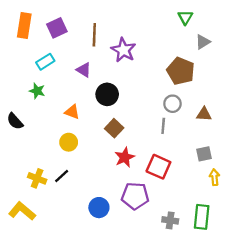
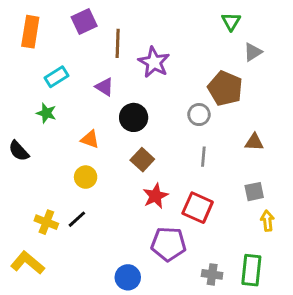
purple square: (57, 28) -> (84, 21), moved
gray circle: (172, 104) -> (199, 115), moved
blue circle: (99, 208) -> (128, 277), moved

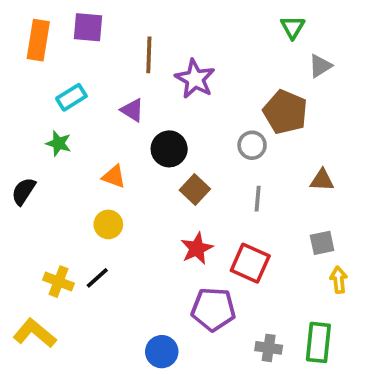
purple square: (84, 21) -> (88, 27), moved, turned 30
black semicircle: (19, 151) -> (24, 191), turned 75
brown square: (142, 160) -> (195, 189), moved

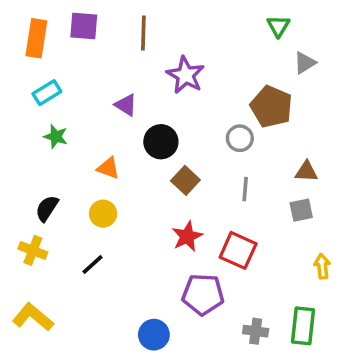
brown line: (149, 55) -> (143, 33), moved
cyan rectangle: (71, 97) -> (47, 93), moved
black semicircle: (24, 191) -> (47, 208), moved
gray square: (322, 243) -> (301, 210), moved
yellow cross: (59, 282) -> (33, 250), moved

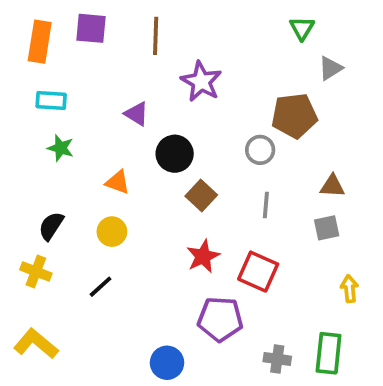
cyan rectangle: (47, 93) -> (51, 100), turned 36
brown pentagon: (271, 107) -> (294, 116), turned -30

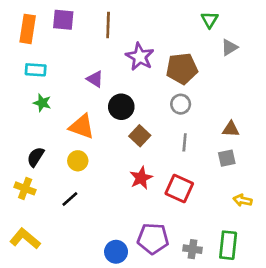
brown pentagon: (294, 116) -> (182, 69), moved
orange triangle: (118, 182) -> (82, 127), size x1.5
yellow arrow: (349, 289) -> (243, 200), turned -72
purple pentagon: (220, 319) -> (153, 239), moved

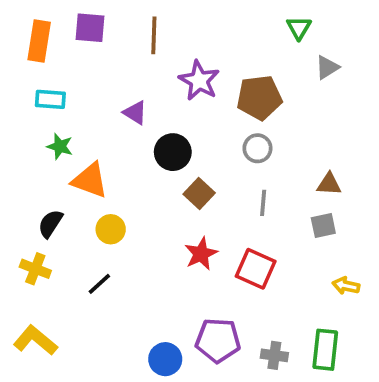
orange triangle: (82, 127) -> (90, 180), moved

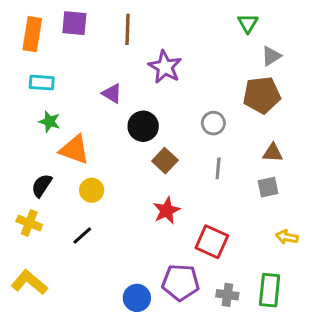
brown pentagon: (259, 97) -> (262, 95), moved
red square: (256, 269) -> (212, 242), moved

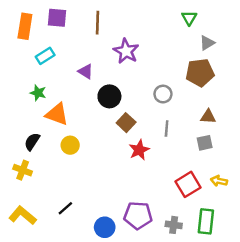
cyan rectangle: (42, 83) -> (45, 56), moved, turned -36
red star: (167, 211) -> (139, 150), moved
black line: (82, 235) -> (65, 208), moved
red square: (212, 242) -> (188, 184), moved, turned 35

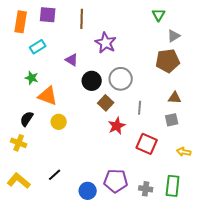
gray circle: (163, 94) -> (121, 79), moved, size x1.5
red square: (188, 184) -> (147, 144), moved, turned -35

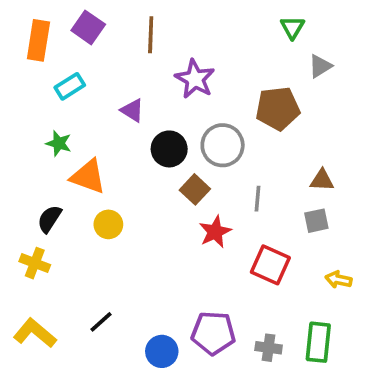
purple square: (48, 15) -> (88, 27), turned 30
brown pentagon: (168, 61) -> (278, 108), moved

